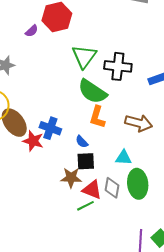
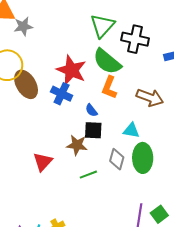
red star: (33, 141) -> (71, 70), moved, size x1.4
red triangle: (92, 190) -> (43, 162), moved, turned 45

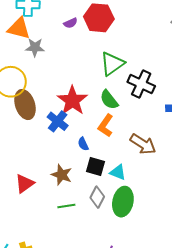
green semicircle: (107, 62) -> (109, 100), size x0.7
black square: (93, 130) -> (96, 166), moved

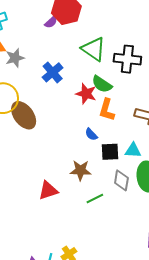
purple semicircle: (71, 23) -> (51, 22), moved
green triangle: (112, 64) -> (94, 49), turned -32
red star: (72, 101) -> (86, 94), moved, size x0.7
blue cross: (58, 121) -> (53, 72), moved, turned 30
red triangle: (25, 184) -> (48, 190), turned 35

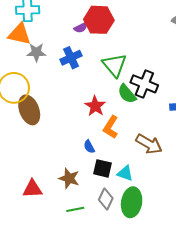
blue cross: (53, 72) -> (71, 58), moved
green semicircle: (102, 84) -> (127, 94), moved

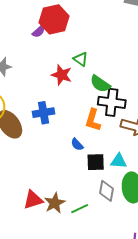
blue cross: (71, 58) -> (43, 113), moved, turned 30
green triangle: (114, 65) -> (81, 59), size x0.6
black cross: (144, 84) -> (112, 102), moved
red star: (95, 106) -> (62, 75), moved
brown star: (69, 178) -> (55, 203), moved, turned -30

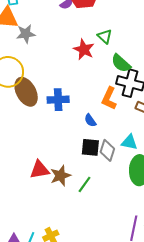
blue cross: (43, 113) -> (58, 100), moved
black square: (96, 162) -> (90, 147), moved
gray diamond: (107, 191) -> (107, 150), moved
green line: (80, 209) -> (85, 184), turned -36

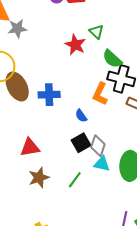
cyan triangle: (129, 142) -> (102, 164), moved
black square: (90, 147) -> (81, 143), turned -36
red triangle: (39, 170) -> (30, 148), moved
brown star: (61, 176) -> (39, 178), moved

